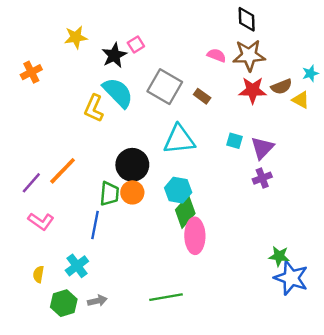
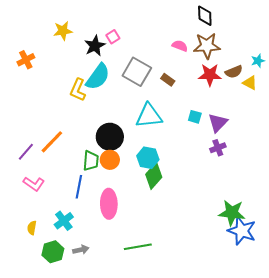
cyan semicircle: (118, 93) -> (98, 77), turned 80
pink ellipse: (195, 236) -> (109, 204), moved
green star: (279, 256) -> (232, 213), size x1.5

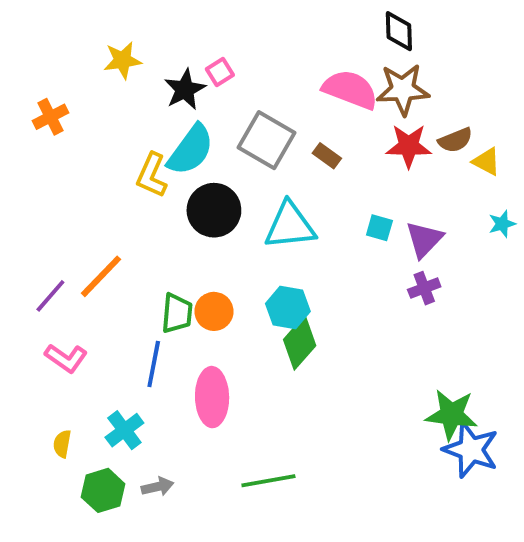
pink semicircle: (180, 46) -> (350, 90), size x1.8
cyan star: (258, 61) -> (502, 224), moved
black circle: (110, 137) -> (214, 210), moved

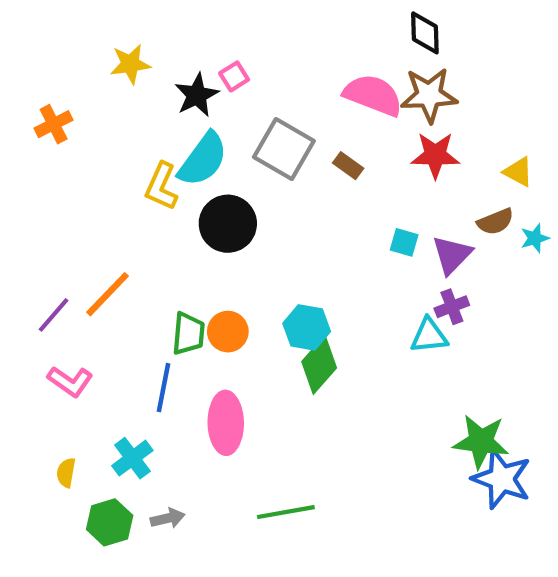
brown semicircle: (455, 140) -> (495, 222), moved
cyan triangle: (290, 226) -> (429, 336), moved, size x0.7

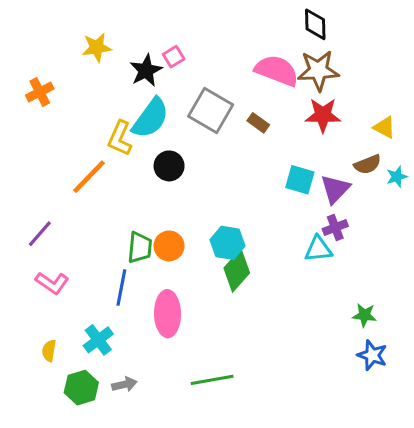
black circle: (228, 224) -> (169, 166), size x0.7
cyan square: (404, 242) -> (300, 180), size x1.4
orange line: (108, 294) -> (89, 177), moved
green star: (481, 442) -> (364, 315), moved, size x0.6
blue star: (502, 479) -> (372, 355), size x0.7

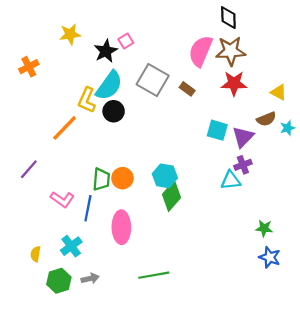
pink semicircle: (277, 71) -> (201, 51), turned -88
black circle: (169, 166) -> (114, 111), moved
pink L-shape: (52, 283) -> (62, 199), moved

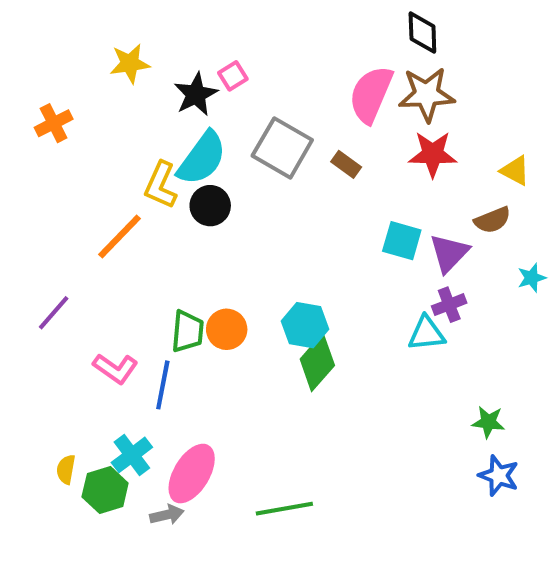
cyan star: (288, 128) -> (532, 278), moved
pink ellipse: (121, 227) -> (192, 474), moved, turned 32
green hexagon: (59, 281) -> (105, 490), moved

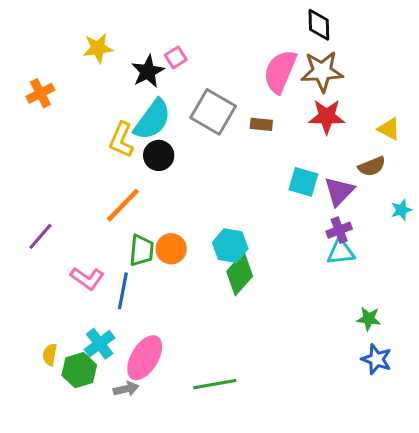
brown rectangle: (346, 164) -> (261, 124), turned -30
orange line: (120, 237) -> (123, 205), moved
cyan triangle: (427, 333) -> (341, 252), moved

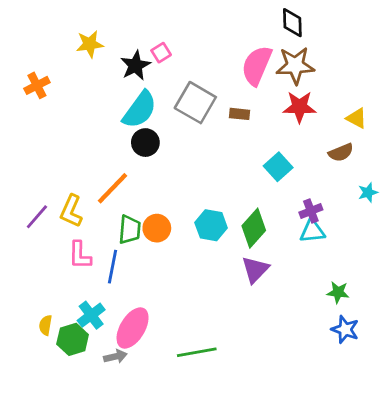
yellow L-shape: (121, 140) -> (71, 211), moved
cyan square: (303, 182) -> (278, 167), turned 32
purple triangle: (339, 191) -> (255, 269), moved
green diamond: (240, 274) -> (254, 228), moved
pink L-shape: (87, 278) -> (80, 255), turned 56

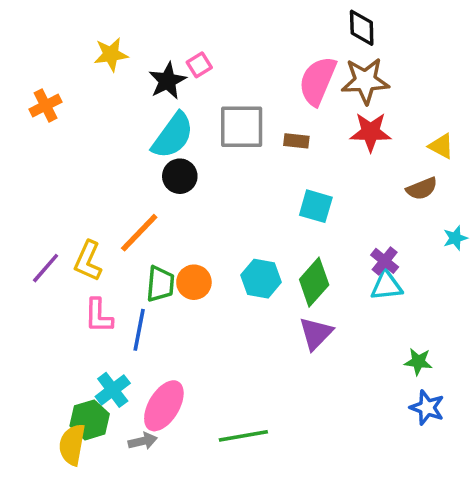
gray square: (195, 103) -> (242, 127), turned -30
cyan square: (278, 167) -> (316, 206), moved, turned -32
purple cross: (311, 211) -> (385, 261), turned -30
yellow semicircle: (46, 325) -> (72, 445), moved, size x1.6

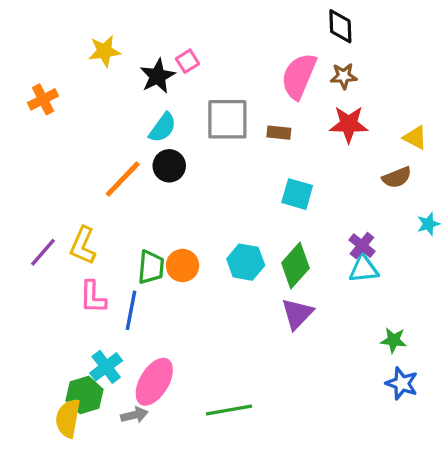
brown star: (365, 81) -> (344, 76), size x0.6
cyan semicircle: (173, 136) -> (163, 128), size x0.7
orange line: (139, 233) -> (123, 179), moved

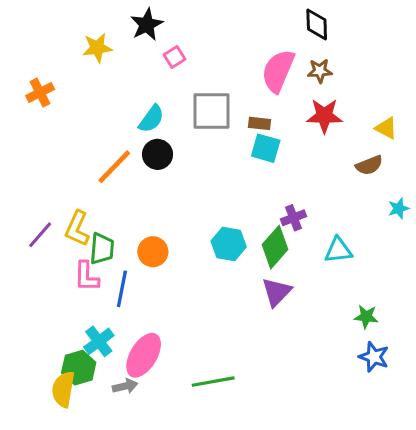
black star: (158, 76) -> (147, 25), moved
cyan square: (297, 194) -> (266, 148), moved
purple cross: (362, 246) -> (294, 218), moved, turned 30
orange circle: (183, 265) -> (153, 252), moved
green trapezoid: (151, 267) -> (102, 249), moved

